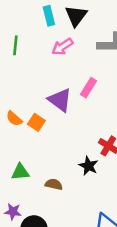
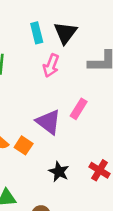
pink arrow: (62, 47) -> (51, 66), turned -35
black star: (89, 166) -> (59, 172), moved

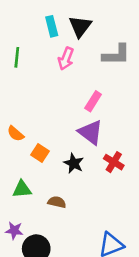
purple triangle: (48, 122) -> (90, 132), moved
orange square: (24, 145) -> (40, 153), moved

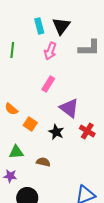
pink rectangle: (93, 101) -> (48, 84), moved
purple star: (14, 231) -> (10, 176), moved

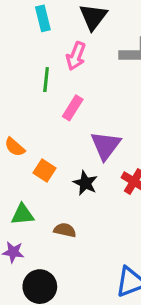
cyan rectangle: (39, 26) -> (43, 18), moved
green line: (12, 50) -> (46, 80), moved
purple triangle: (69, 108) -> (106, 145), turned 30

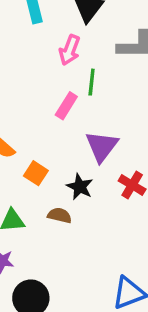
green line: (46, 80) -> (92, 82), moved
brown semicircle: (65, 230) -> (60, 215), moved

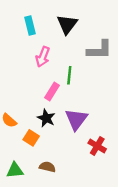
pink arrow: (70, 50) -> (43, 57), moved
black star: (80, 187) -> (46, 118), moved

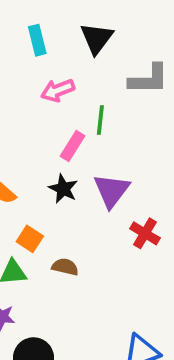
pink arrow: (43, 57) -> (58, 90), turned 48
orange square: (31, 138) -> (30, 239), moved

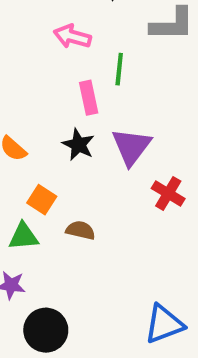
pink arrow: (58, 90) -> (72, 36), turned 36
pink rectangle: (73, 146) -> (89, 98), turned -44

